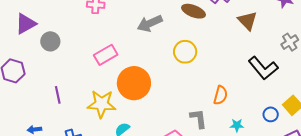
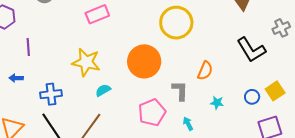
yellow circle: (185, 52) -> (176, 23), size x1.4
orange circle: (134, 83) -> (144, 61), moved
purple line: (58, 95) -> (28, 47), moved

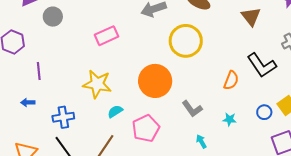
orange semicircle: (205, 71) -> (231, 80), moved
gray L-shape: (180, 91) -> (192, 109), turned 145
pink pentagon: (152, 112) -> (146, 128), moved

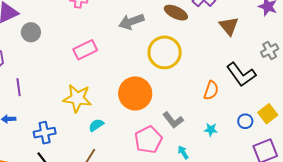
pink pentagon: (146, 128) -> (148, 140), moved

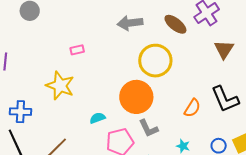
pink rectangle: (85, 50) -> (77, 50), moved, size x0.6
orange circle: (135, 93) -> (136, 97), moved
cyan semicircle: (96, 125) -> (97, 118), moved

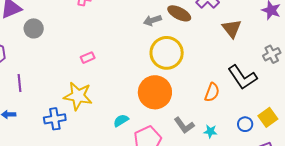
gray arrow: (130, 23) -> (152, 20), moved, size x0.7
blue cross: (20, 112) -> (55, 119), moved
gray L-shape: (148, 128) -> (184, 125), moved

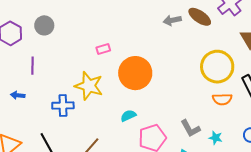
gray circle: (34, 28) -> (44, 25), moved
yellow circle: (167, 53) -> (217, 67), moved
orange circle: (155, 92) -> (135, 73), moved
orange semicircle: (212, 92) -> (222, 99), turned 60

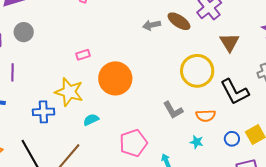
orange semicircle: (222, 99) -> (206, 116), moved
cyan semicircle: (128, 116) -> (91, 120), moved
gray L-shape: (190, 128) -> (173, 110), moved

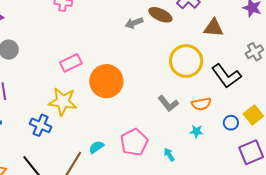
brown triangle: (229, 42) -> (214, 28), turned -45
pink rectangle: (83, 55) -> (71, 63), size x1.5
blue cross: (43, 112) -> (41, 125), turned 35
cyan semicircle: (91, 120) -> (96, 147), moved

